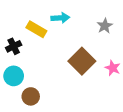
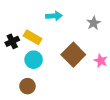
yellow rectangle: (36, 29) -> (33, 37), moved
cyan circle: (14, 76) -> (34, 60), moved

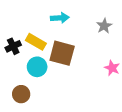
brown square: (73, 55) -> (62, 53), moved, turned -30
brown circle: (27, 86) -> (21, 94), moved

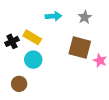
gray star: (104, 26) -> (85, 17), moved
brown square: (62, 53) -> (80, 47), moved

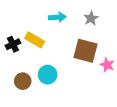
cyan circle: (33, 60) -> (48, 75), moved
brown circle: (19, 84) -> (23, 81), moved

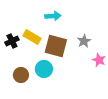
gray star: (91, 18) -> (84, 41), moved
brown square: (86, 51) -> (56, 46), moved

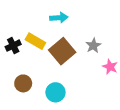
brown square: (56, 46) -> (62, 51), turned 35
cyan circle: (44, 69) -> (55, 92), moved

